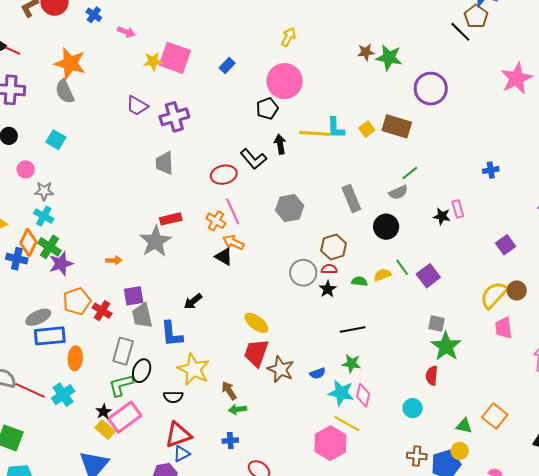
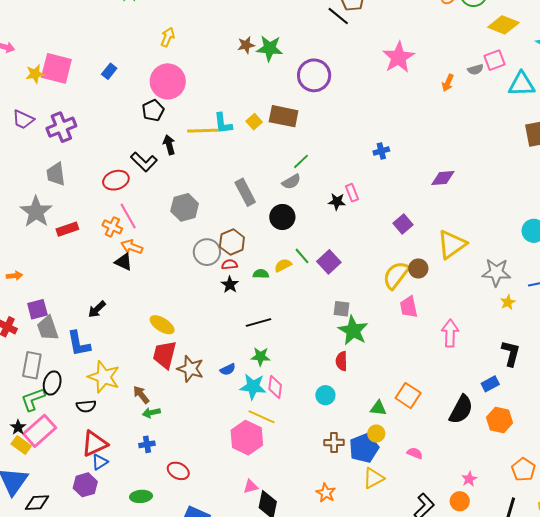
gray star: (155, 241) -> (36, 212), moved
gray circle: (303, 273) -> (207, 252), moved

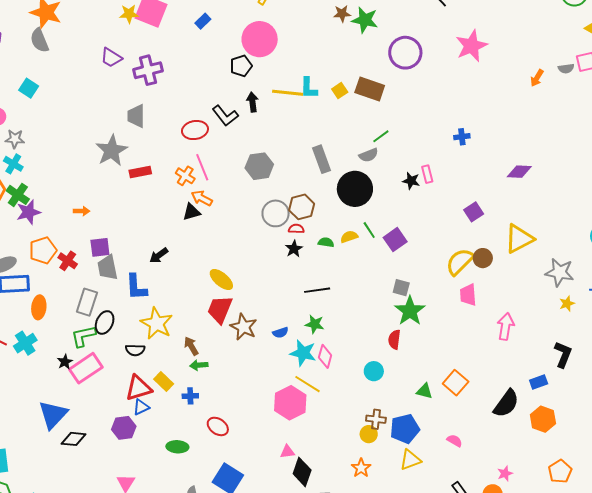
pink star: (399, 57) -> (471, 46), moved
black circle: (282, 217) -> (355, 189), size x1.4
black triangle: (123, 262) -> (192, 212), turned -48
yellow circle: (376, 434) -> (369, 434), moved
yellow rectangle: (21, 445) -> (164, 382), moved

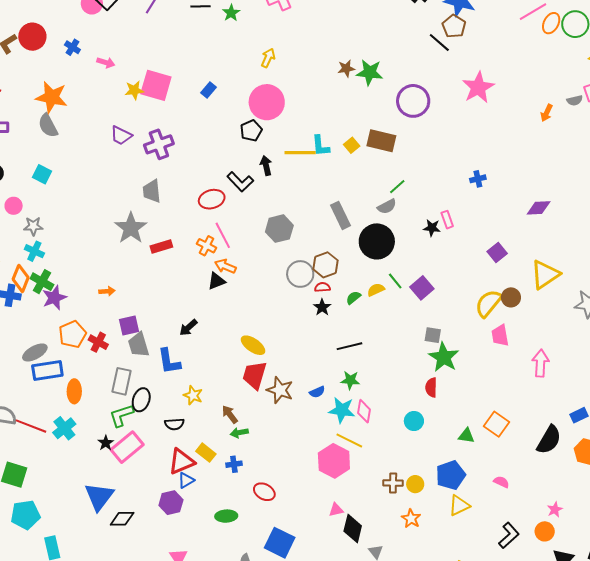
green semicircle: (326, 242) -> (353, 298), turned -42
yellow star: (157, 323) -> (193, 395), size x0.6
brown cross: (376, 419) -> (393, 483), moved

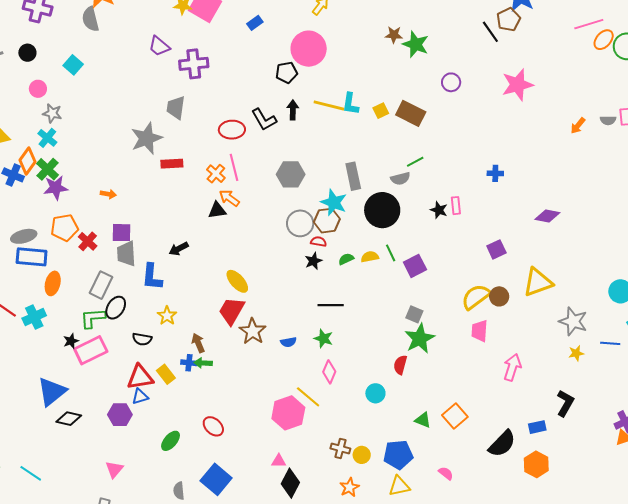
purple circle: (413, 101) -> (451, 82), size x0.6
cyan star: (342, 410) -> (334, 202), moved
blue cross: (234, 464) -> (189, 363), moved
green ellipse: (226, 516) -> (171, 441), turned -60

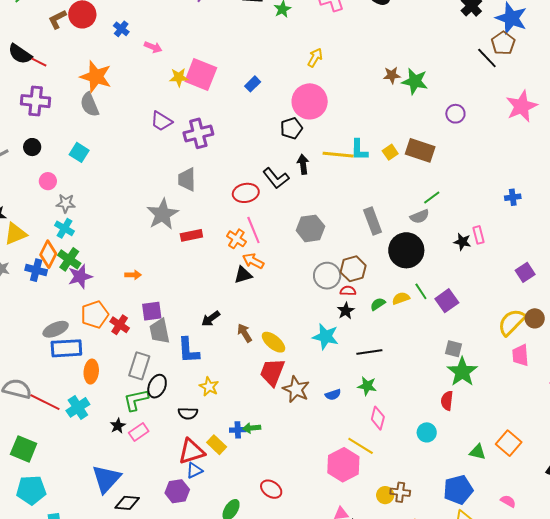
cyan star: (334, 202) -> (326, 337), moved
brown arrow: (198, 343) -> (245, 333), moved
pink rectangle: (91, 350) -> (139, 432), size x0.6
yellow circle: (362, 455) -> (385, 495), moved

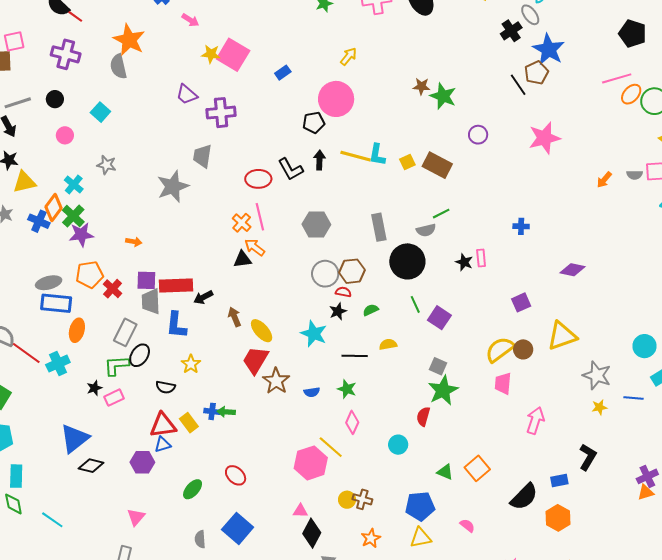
gray star: (66, 203) -> (106, 165), moved
red rectangle: (191, 235) -> (176, 285), moved, size x1.5
yellow semicircle: (401, 298) -> (388, 344), moved
purple square: (447, 301) -> (439, 318), turned -30

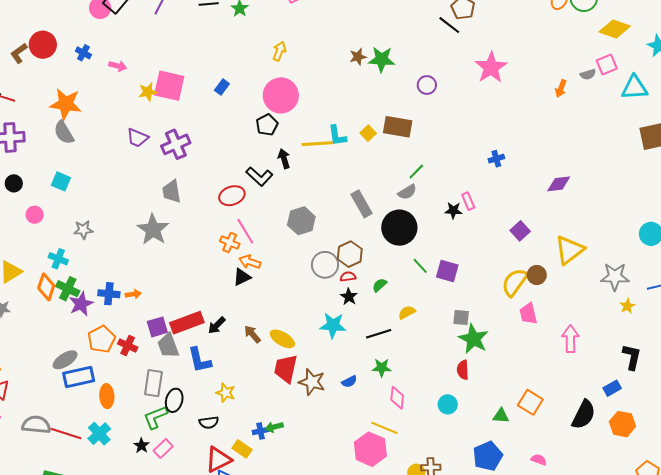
blue cross: (39, 221) -> (109, 294), moved

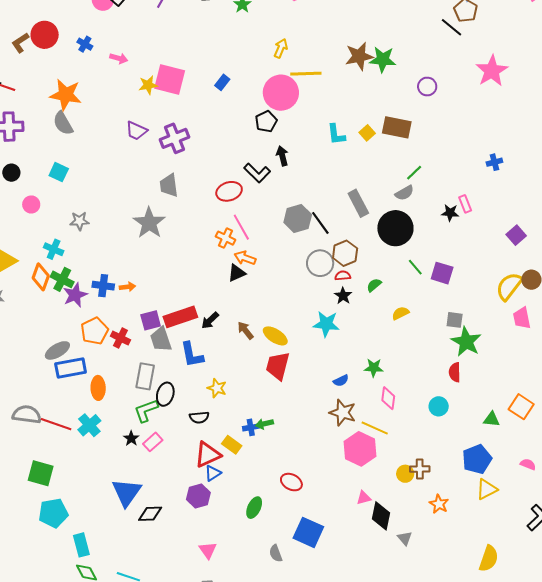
brown star: (358, 57) -> (359, 56), size x1.6
yellow line: (317, 144) -> (306, 74), moved
black line: (379, 334) -> (320, 223), moved, turned 70
brown star: (312, 382) -> (343, 413), moved

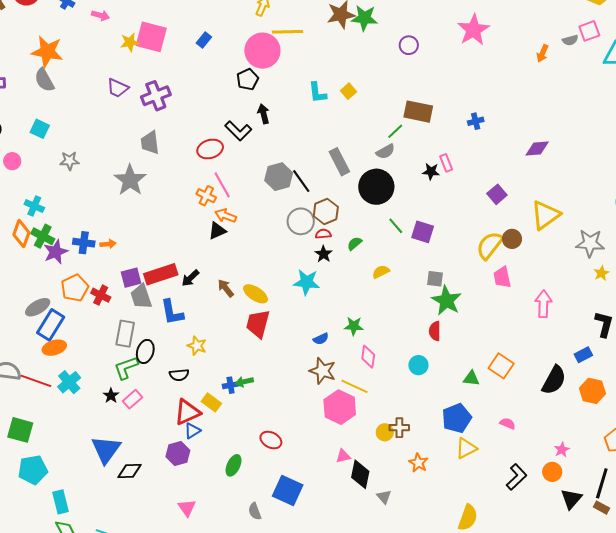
brown rectangle: (397, 127) -> (418, 112), moved
gray star: (79, 221) -> (70, 161), moved
blue rectangle: (71, 368) -> (51, 325), turned -48
orange ellipse: (98, 388) -> (54, 348), moved, turned 75

